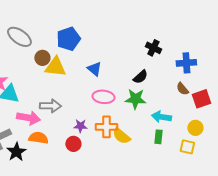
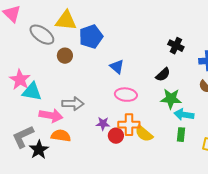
yellow triangle: (55, 67) -> (66, 21), moved
green star: (135, 99) -> (171, 99), moved
red circle: (73, 144) -> (116, 136), moved

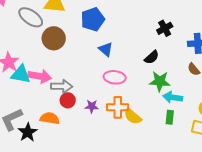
blue pentagon: (91, 37) -> (93, 19), moved
black cross: (176, 46) -> (165, 28), turned 35
brown circle: (65, 56) -> (54, 38), size x1.5
pink arrow: (51, 116) -> (40, 76), moved
red circle: (116, 136) -> (68, 100), moved

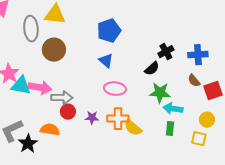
gray ellipse: (31, 17) -> (31, 29), turned 50
blue pentagon: (93, 19) -> (109, 31), moved
black cross: (165, 28) -> (166, 52), moved

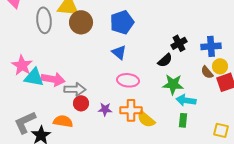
brown circle: (54, 50) -> (81, 22), moved
yellow circle: (207, 120) -> (220, 66), moved
yellow square: (199, 139) -> (221, 130), moved

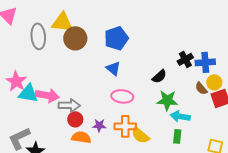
black cross: (179, 43) -> (185, 59), moved
orange semicircle: (63, 121) -> (81, 137), moved

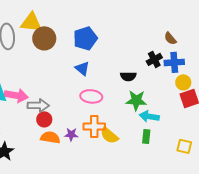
black semicircle: (159, 76) -> (128, 76), turned 42
brown semicircle: (201, 88) -> (170, 38), moved
purple star: (99, 125) -> (71, 134), moved

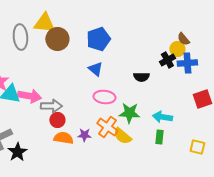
yellow circle: (183, 82) -> (177, 49), moved
green star: (136, 100) -> (129, 113), moved
orange cross: (94, 126) -> (107, 127), turned 35

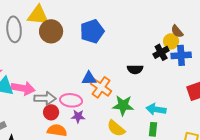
blue triangle: (95, 69) -> (89, 78), moved, turned -42
pink ellipse: (104, 97) -> (71, 100), moved
orange cross: (107, 127) -> (101, 87), moved
purple star: (84, 135) -> (78, 116), moved

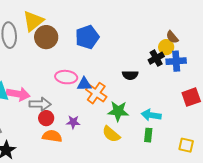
yellow triangle: (38, 15) -> (33, 21), turned -45
pink ellipse: (71, 100) -> (66, 77), moved

